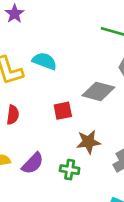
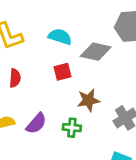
cyan semicircle: (44, 61) -> (60, 37), moved

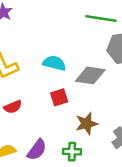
red semicircle: (15, 78) -> (13, 107), turned 66

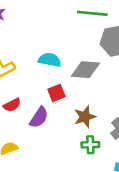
purple semicircle: (37, 150) -> (39, 117), moved
green cross: (72, 152) -> (90, 145), moved

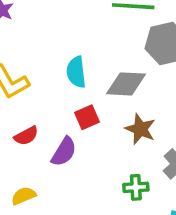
cyan semicircle: (50, 60) -> (76, 72), turned -105
brown star: (85, 117) -> (140, 129), moved, turned -30

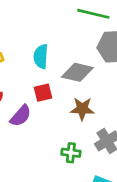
brown star: (140, 129) -> (82, 109), turned -30

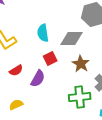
brown star: (82, 109) -> (81, 64), turned -30
green cross: (71, 153) -> (80, 97), size x1.5

